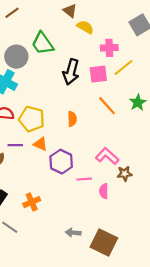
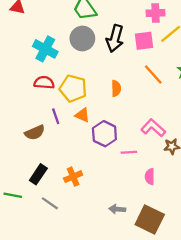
gray circle: (16, 57) -> (82, 38), moved
purple line: (15, 145) -> (56, 116), turned 72
pink semicircle: (104, 191) -> (150, 177), moved

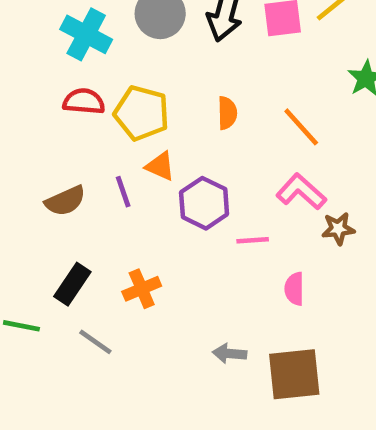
orange line: (153, 74) -> (301, 127), moved
purple line: (56, 116) -> (123, 192), moved
brown square: (150, 220) -> (294, 374), turned -32

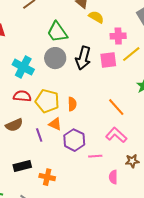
orange semicircle: (227, 113) -> (72, 104), moved
brown semicircle: (65, 201) -> (14, 125), moved
brown star: (338, 229) -> (132, 161), moved
black rectangle: (72, 284) -> (22, 166), moved, turned 42
orange cross: (142, 289) -> (47, 177), turned 35

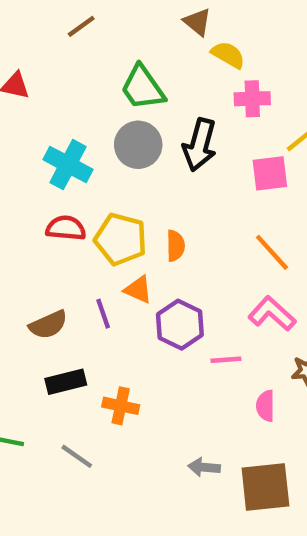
pink cross: (118, 36) -> (252, 99), moved
pink square: (108, 60) -> (270, 173), moved
brown semicircle: (14, 125) -> (48, 325), moved

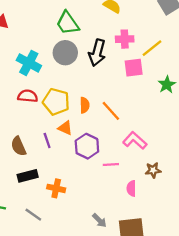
pink cross: (252, 99) -> (125, 39), moved
orange line: (272, 252) -> (111, 111), moved
brown semicircle: (48, 325) -> (19, 146), turned 90
gray arrow: (204, 467) -> (99, 220), turned -140

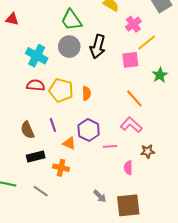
pink cross: (125, 39) -> (133, 24), moved, turned -35
orange line: (111, 111) -> (134, 98), moved
orange triangle: (65, 128) -> (69, 143), moved

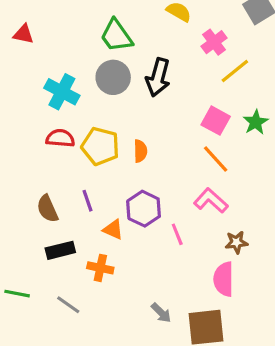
pink square: (130, 60) -> (216, 121), moved, turned 36
pink line: (110, 146) -> (177, 234), turned 72
pink semicircle: (128, 168) -> (224, 279), moved, size x1.5

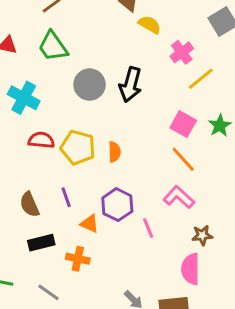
green trapezoid: (116, 36) -> (53, 46), moved
cyan cross: (62, 92) -> (24, 98), moved

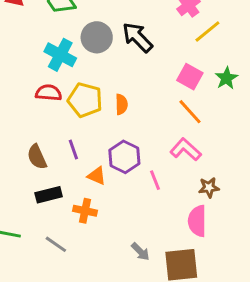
black arrow: (131, 85) -> (137, 37), turned 120
cyan cross: (24, 98) -> (60, 55), moved

